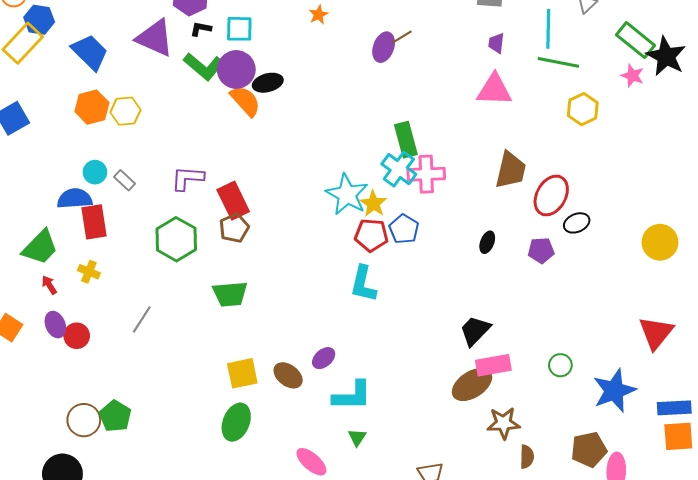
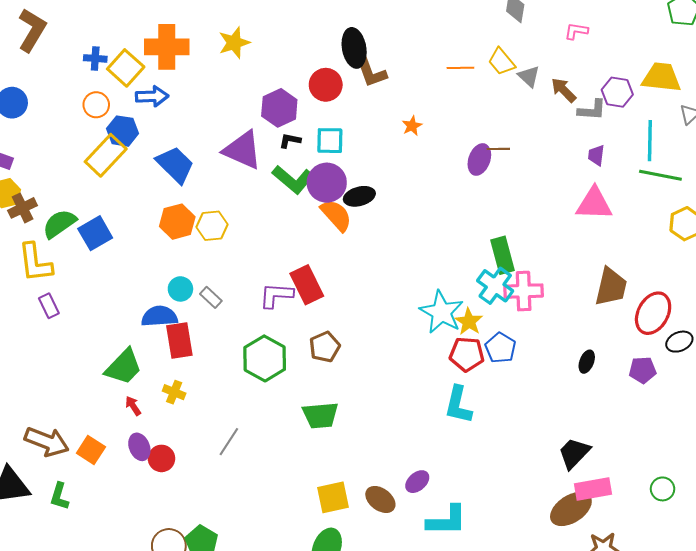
brown line: (402, 37) -> (498, 149), turned 30
red rectangle: (233, 201) -> (307, 285), moved

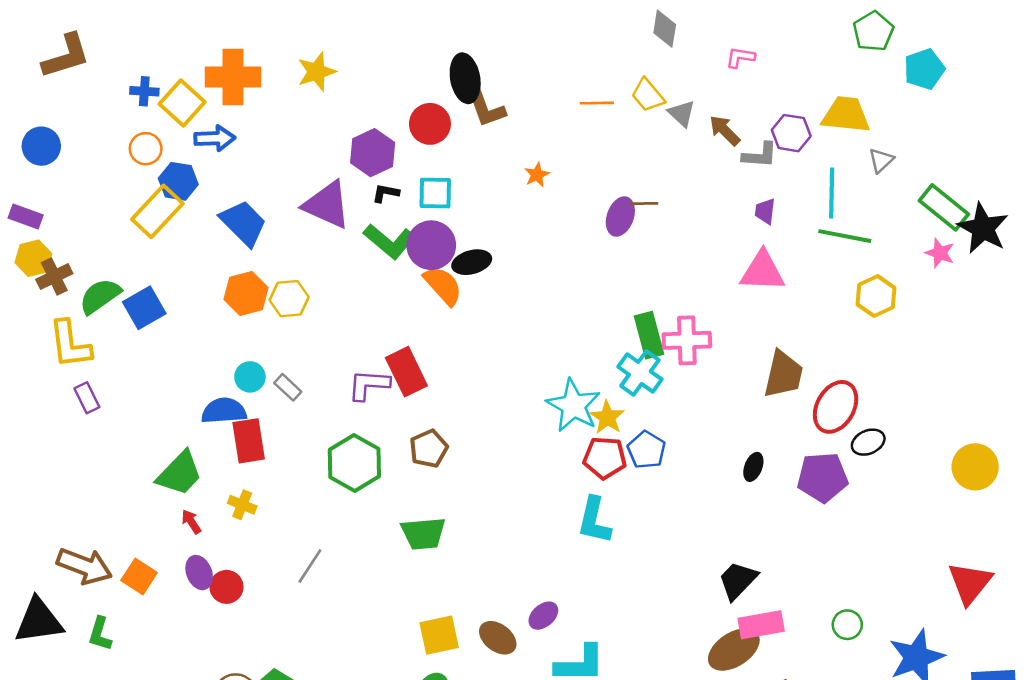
brown L-shape: (32, 30) -> (66, 56), turned 42
pink cross: (524, 291) -> (687, 340), moved
purple pentagon: (643, 370) -> (823, 477), size x1.5

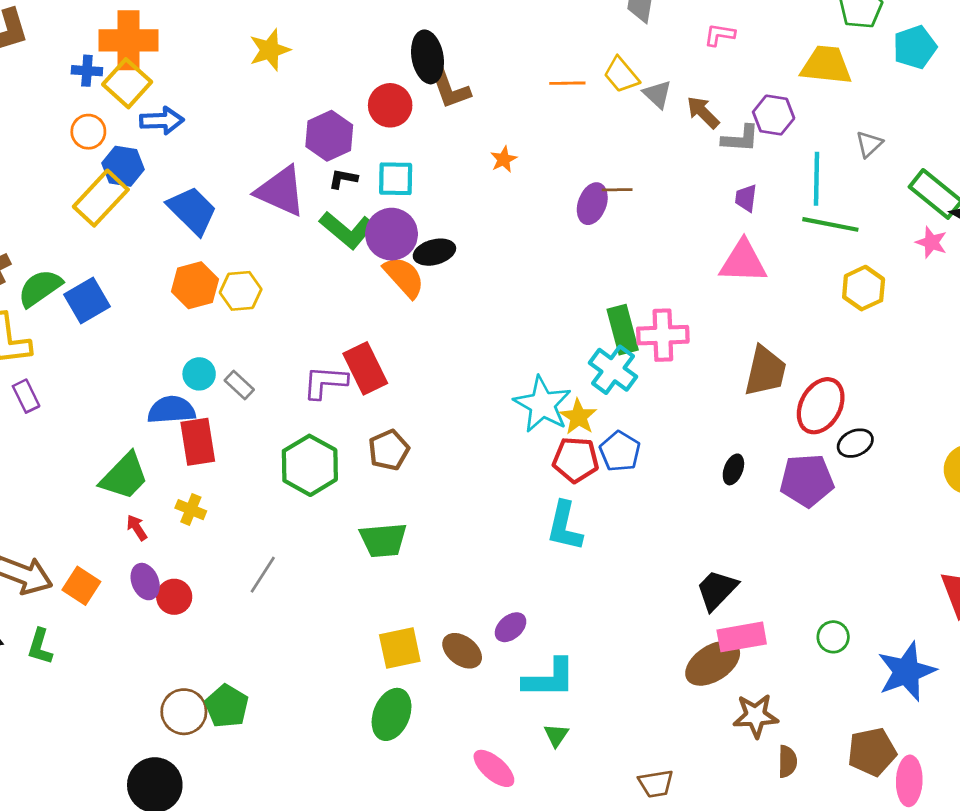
orange cross: (233, 77) -> (128, 40), moved
yellow trapezoid: (846, 115) -> (826, 65), moved

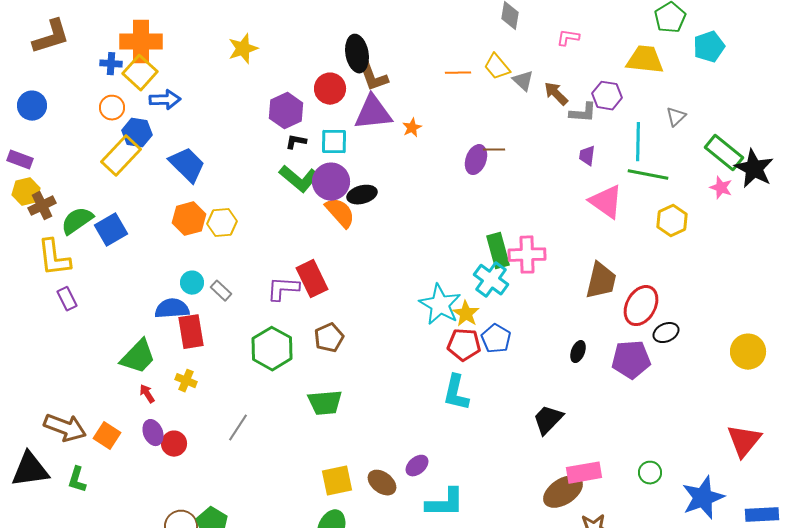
purple triangle: (281, 191) -> (373, 113), moved, turned -30
pink triangle: (743, 262) -> (606, 202), moved, turned 33
black trapezoid: (717, 590) -> (548, 420), moved

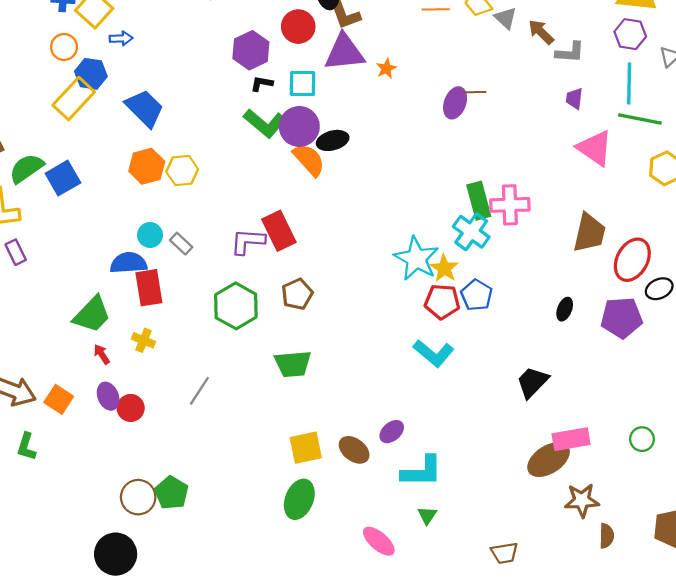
purple hexagon: (607, 96) -> (630, 34), moved
blue arrow: (165, 100) -> (121, 38), size x0.7
cyan L-shape: (456, 393) -> (434, 353), turned -63

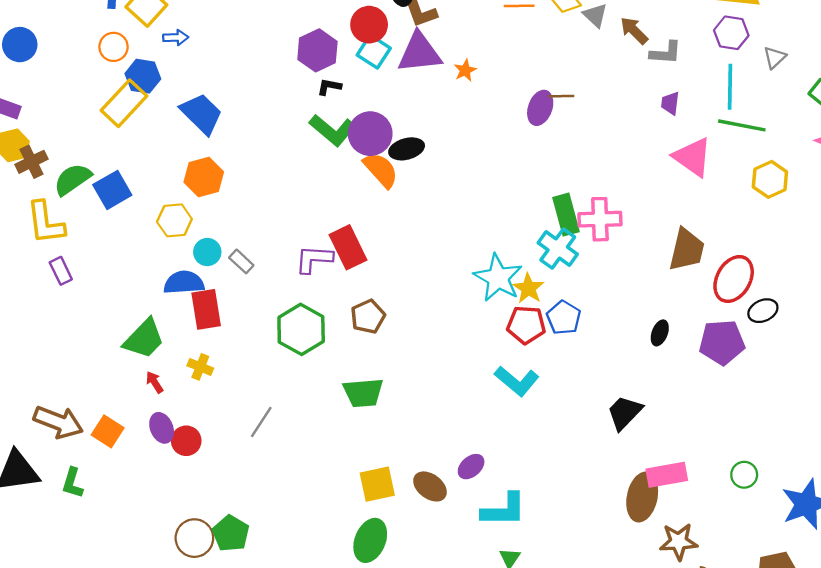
cyan square: (303, 84) -> (374, 52), moved, turned 32
yellow hexagon: (182, 171) -> (174, 220), moved
brown ellipse: (549, 460) -> (642, 497), turned -45

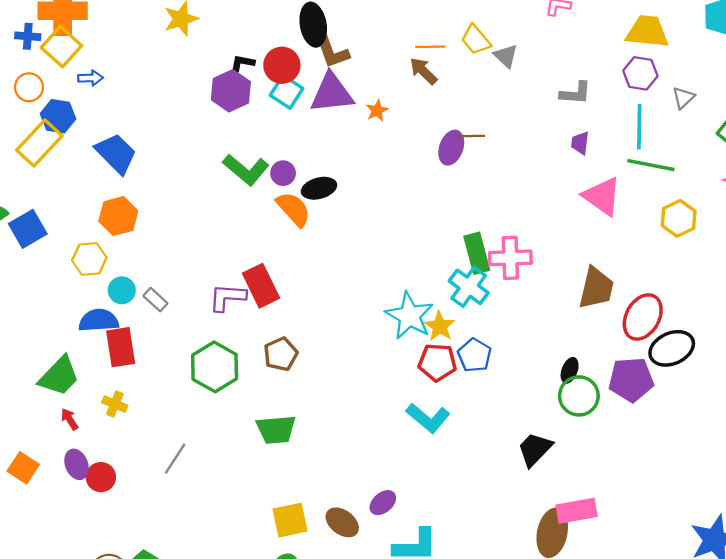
brown arrow: (634, 30) -> (423, 71), moved
black L-shape: (329, 87) -> (242, 63), moved
purple circle: (370, 134) -> (283, 173), size x0.6
black ellipse: (763, 311) -> (672, 348), size x1.5
green circle: (744, 475) -> (579, 396), moved, size x1.5

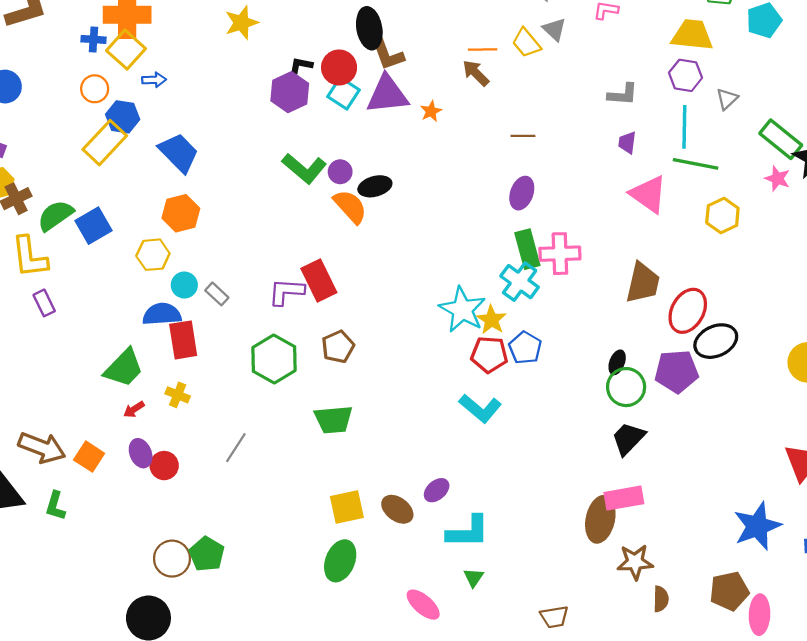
gray triangle: (506, 56) -> (554, 29), moved
purple ellipse: (451, 148) -> (522, 193), moved
red arrow: (70, 419) -> (134, 409), turned -90
black trapezoid: (535, 449) -> (628, 439), moved

